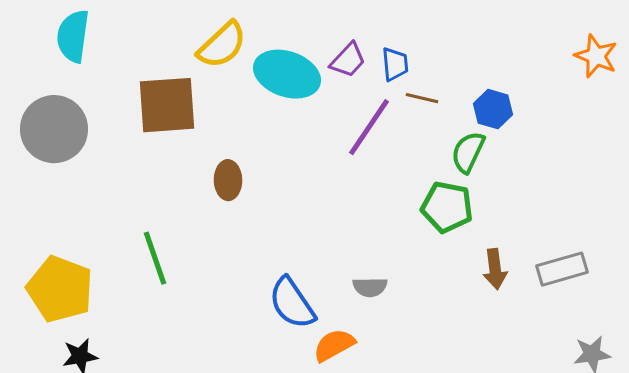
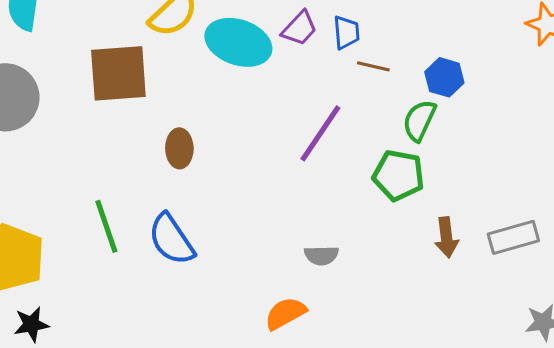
purple line: (369, 127) -> (320, 133), moved
blue semicircle: (292, 303) -> (171, 239), moved

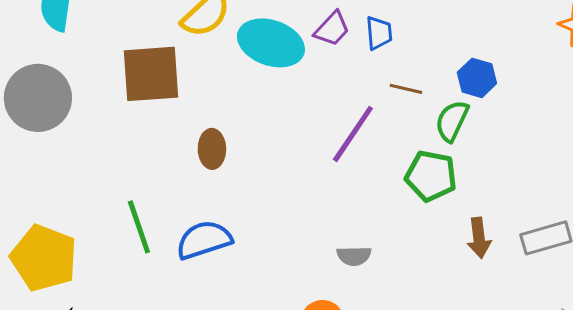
brown line: (373, 66) -> (406, 89), moved
blue semicircle: (171, 239) -> (204, 240), turned 106

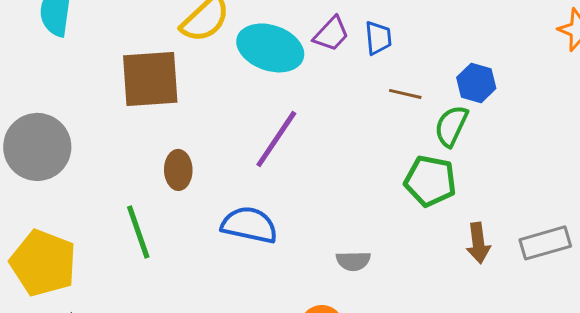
gray circle: (38, 98) -> (37, 147), moved
purple line: (353, 134) -> (276, 139), moved
brown ellipse: (212, 149) -> (178, 170), moved
blue semicircle: (204, 240) -> (249, 225), moved, turned 30

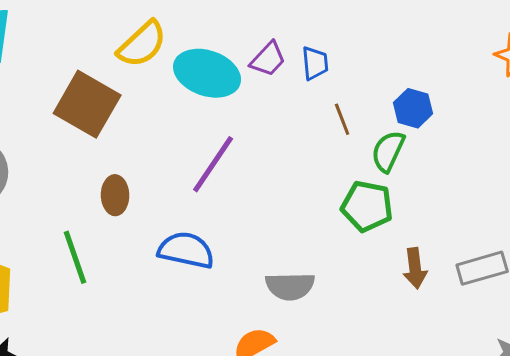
brown square: (150, 79) -> (87, 104), turned 34
brown line: (405, 94) -> (342, 119), turned 56
gray semicircle: (353, 261) -> (290, 286), size x1.4

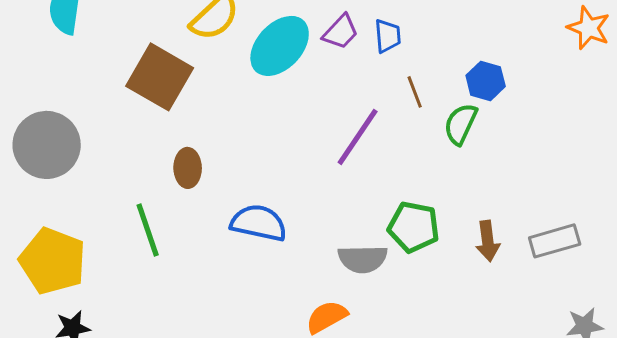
cyan ellipse: (207, 73) -> (280, 46), turned -66
purple line: (213, 164) -> (358, 137), moved
green pentagon: (367, 206) -> (414, 227), moved

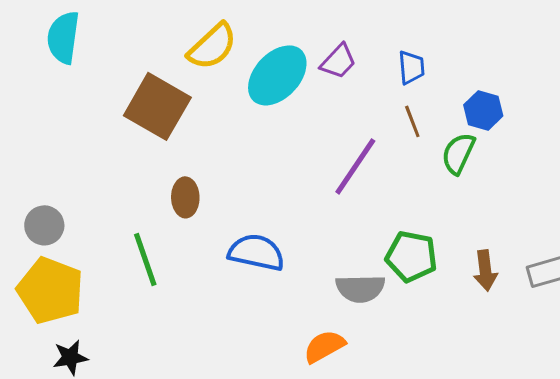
blue trapezoid: (388, 36) -> (411, 67), moved
gray circle: (47, 145) -> (44, 225), moved, size x0.6

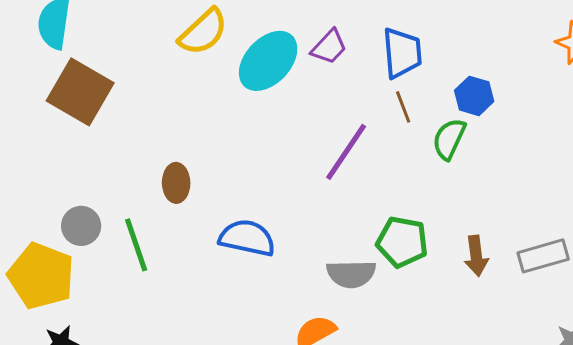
blue trapezoid: (411, 67) -> (402, 53), size x1.5
brown square: (157, 106) -> (80, 92), moved
gray circle: (44, 225) -> (81, 226), moved

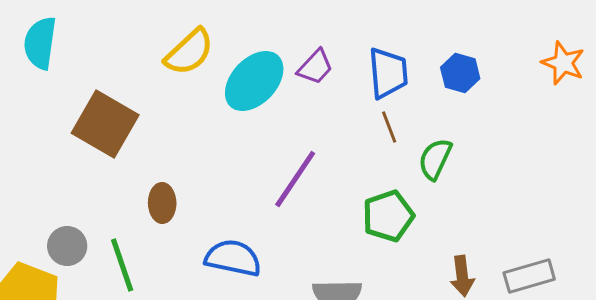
brown square: (80, 92) -> (105, 124), moved
blue hexagon: (474, 96) -> (460, 73), moved
purple line: (346, 152) -> (295, 179), moved
green pentagon: (402, 242) -> (388, 216), moved, turned -30

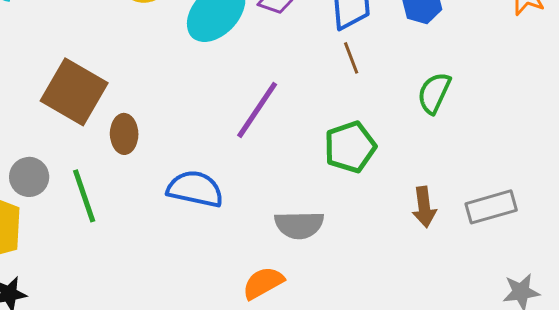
brown square: (105, 124) -> (74, 92), moved
green semicircle: (435, 159) -> (434, 93), moved

